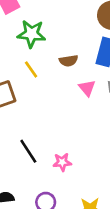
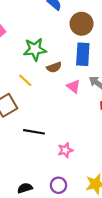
green star: (31, 34) -> (35, 49), moved
black line: (28, 151) -> (34, 132), moved, turned -36

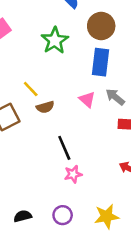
green star: (35, 49) -> (55, 40), moved, turned -30
brown semicircle: (54, 67) -> (45, 107), moved
black line: (34, 132) -> (64, 148), moved, turned 54

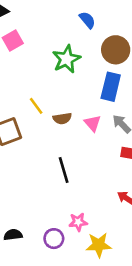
brown semicircle: (45, 107) -> (62, 118), moved
pink star: (73, 174) -> (78, 222), moved

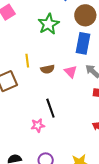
yellow line: (36, 106) -> (27, 61), turned 32
pink star: (78, 222) -> (38, 125), moved

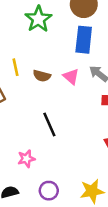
brown semicircle: (48, 69) -> (42, 76), turned 32
pink star: (38, 125) -> (26, 159), moved

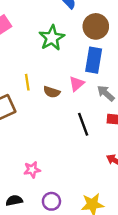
pink triangle: (71, 77) -> (77, 84), moved, turned 35
black line: (49, 125) -> (83, 124), moved

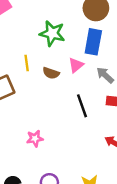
green star: (52, 38) -> (52, 33), moved, turned -30
pink star: (32, 170) -> (35, 138), moved

